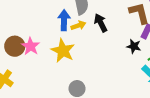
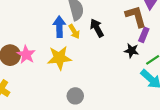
yellow arrow: (78, 25) -> (74, 32), turned 80
yellow star: (63, 51) -> (59, 58), turned -30

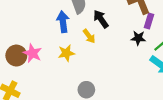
yellow arrow: (74, 32) -> (89, 36), moved
yellow star: (59, 58) -> (66, 53), size x0.7

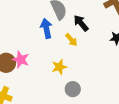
yellow star: (66, 53) -> (59, 67), moved

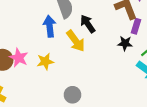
yellow arrow: (71, 40) -> (76, 41), size x1.5
yellow star: (59, 67) -> (45, 61), moved

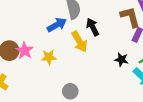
blue arrow: (50, 26) -> (57, 25), turned 60
black star: (125, 43) -> (121, 60), moved

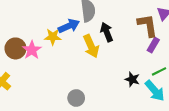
yellow star: (49, 57) -> (53, 37), moved
black star: (121, 60) -> (132, 79), moved

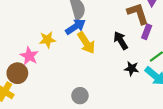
blue arrow: (69, 26) -> (75, 27), moved
black arrow: (107, 32) -> (121, 41), moved
brown circle: (15, 48) -> (17, 73), moved

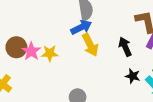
yellow star: (47, 40) -> (50, 53), moved
brown circle: (17, 73) -> (16, 47), moved

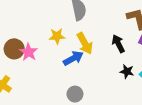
blue arrow: (81, 27) -> (73, 58), moved
yellow star: (50, 53) -> (57, 36), moved

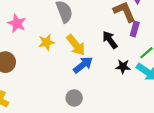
pink star: (29, 52) -> (17, 23), moved
blue arrow: (73, 58) -> (83, 65), moved

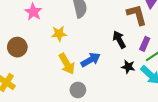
purple rectangle: (135, 29) -> (145, 44), moved
yellow arrow: (76, 45) -> (67, 64), moved

